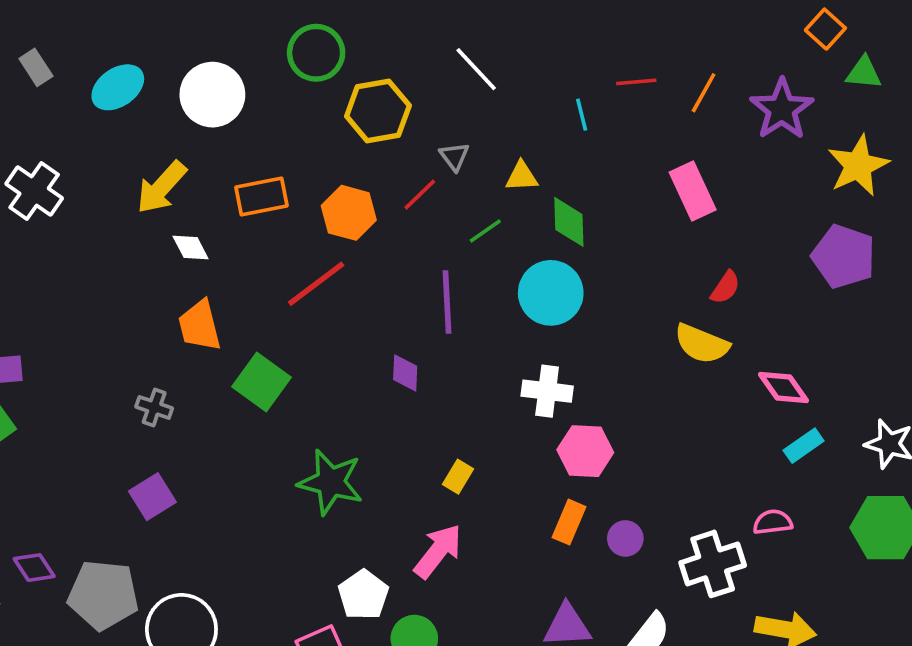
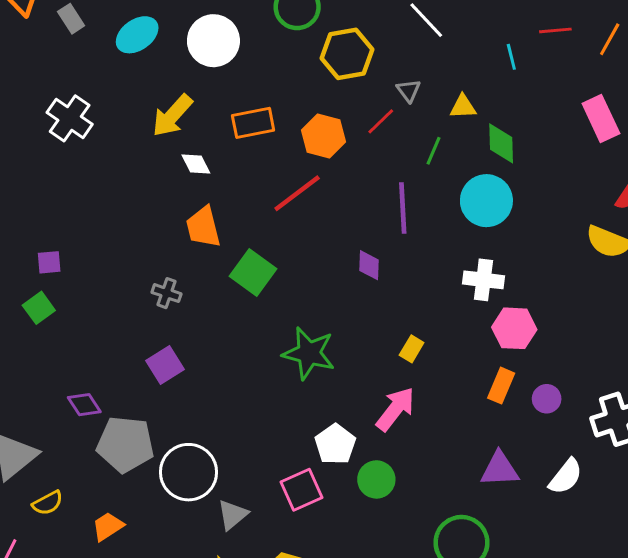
green line: (485, 231) -> (434, 151), turned -32
purple diamond: (34, 568) -> (84, 405), moved

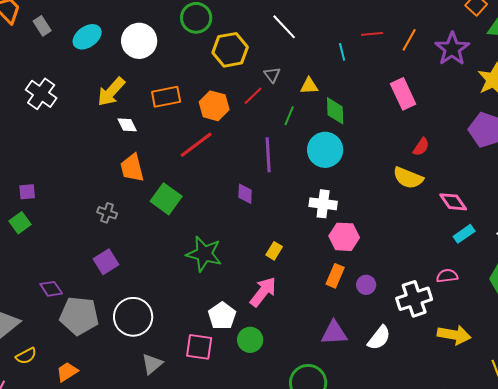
white circle: (188, 472) -> (133, 317), moved
pink square: (301, 490) -> (199, 347), turned 32

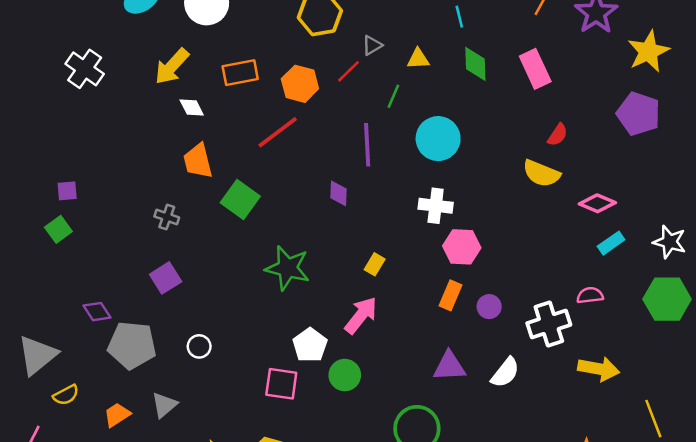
gray triangle: (272, 75) -> (372, 45), turned 36
green diamond: (335, 111) -> (475, 64), moved
pink diamond: (453, 202) -> (597, 203), turned -32
white circle: (133, 317) -> (199, 346), size x0.5
gray triangle: (152, 364) -> (164, 405), moved

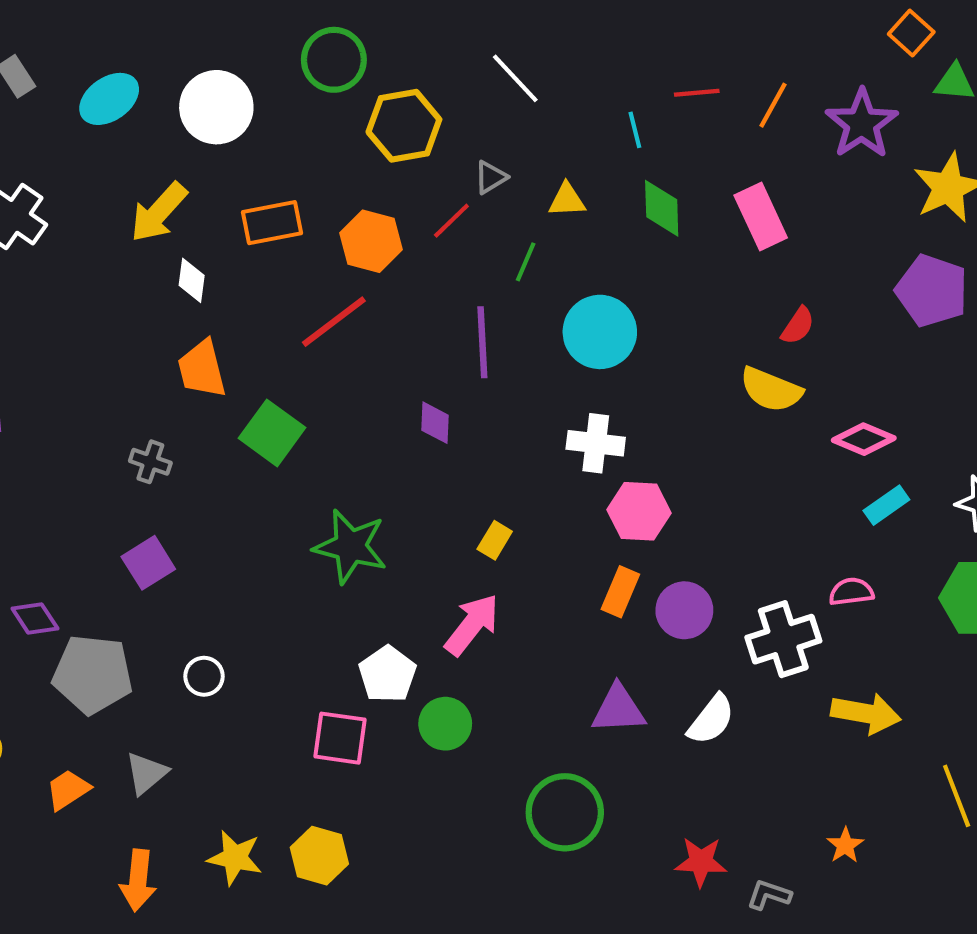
white diamond: (192, 107) -> (192, 280), turned 35
purple circle: (489, 307) -> (684, 610), size x1.4

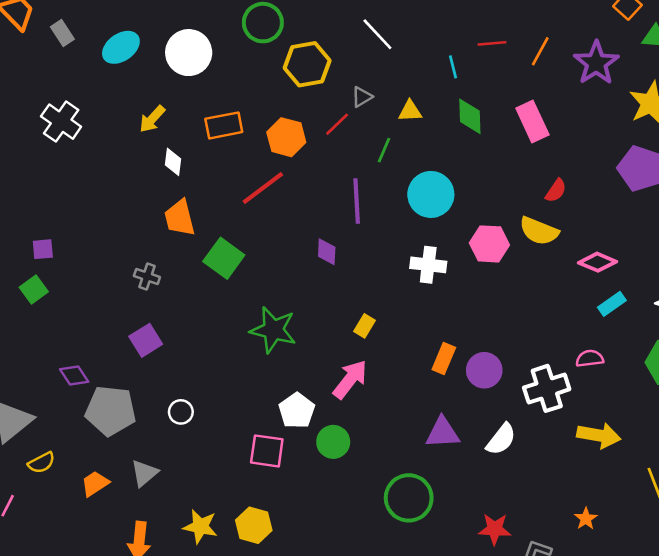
yellow arrow: (159, 212) -> (152, 119), size x0.7
pink hexagon: (639, 511) -> (489, 244), moved

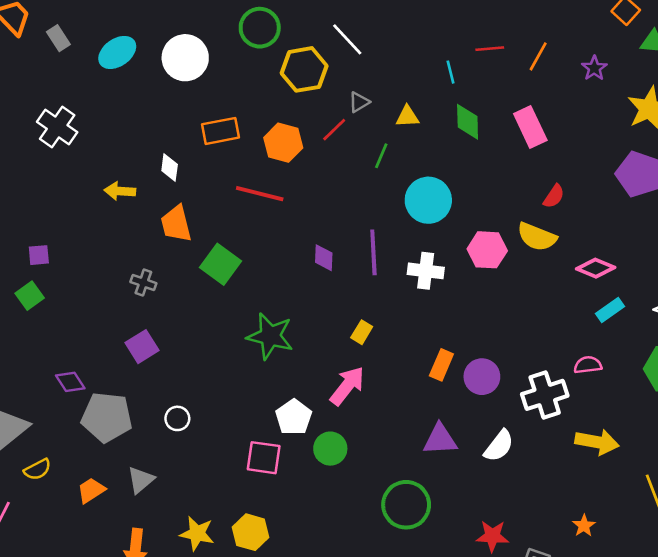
white line: (377, 34) -> (347, 39), moved
purple star: (596, 63) -> (594, 68), size x0.6
yellow arrow: (152, 119) -> (120, 191), moved, turned 52
red line: (263, 188) -> (260, 194), turned 51
purple line: (357, 201) -> (373, 252), moved

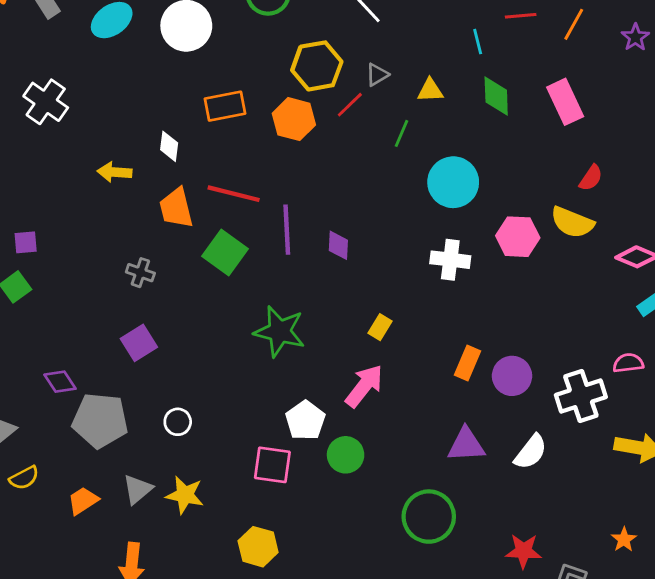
yellow hexagon: (304, 69) -> (317, 66), moved
red line: (260, 194) -> (234, 194), moved
purple line: (373, 252) -> (287, 230), moved
yellow star: (197, 534) -> (185, 495), moved

